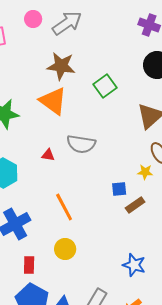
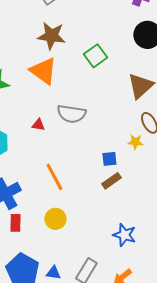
brown rectangle: (135, 205) -> (111, 181), moved
red rectangle: (29, 265) -> (15, 223), moved

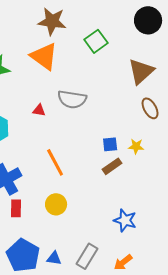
yellow star: (135, 142) -> (136, 146), moved

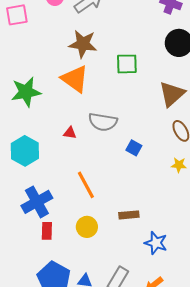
green square: (96, 41) -> (127, 64), turned 35
blue square: (110, 144) -> (134, 148), moved, turned 35
yellow star: (136, 146) -> (179, 165), moved
brown rectangle: (112, 166) -> (129, 215), moved, turned 30

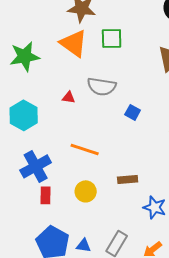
green square: (127, 64) -> (112, 38), moved
orange line: (86, 185) -> (85, 149), turned -44

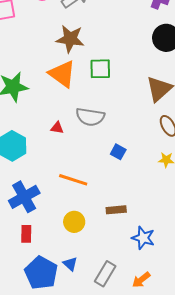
blue square: (133, 112) -> (118, 152), moved
red rectangle: (46, 195) -> (26, 234), moved
blue triangle: (84, 245) -> (70, 264), moved, turned 35

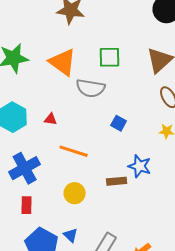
green square: (100, 69) -> (110, 57), moved
orange triangle: (62, 74) -> (63, 62), moved
red triangle: (57, 128) -> (51, 119), moved
blue star: (143, 238) -> (140, 166), moved

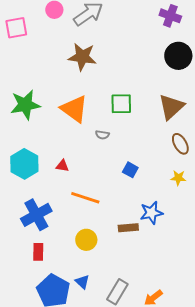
gray semicircle: (91, 88) -> (102, 135), size x0.5
blue star: (140, 166) -> (151, 213), turned -30

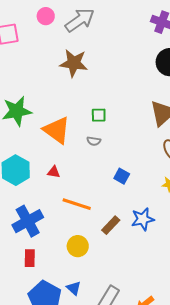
green square: (121, 104) -> (99, 115), moved, size x0.7
orange triangle: (74, 109) -> (57, 130), moved
brown rectangle: (128, 228) -> (111, 225), moved, turned -42

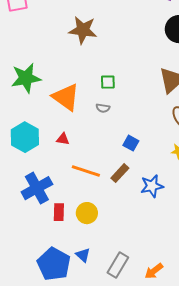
brown rectangle: (111, 225) -> (120, 173), moved
red rectangle: (30, 258) -> (59, 212), moved

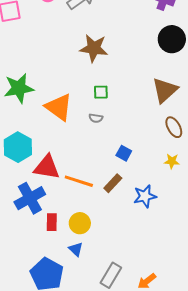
brown star: (83, 30) -> (94, 48), moved
red triangle: (63, 139) -> (47, 167), moved, size x2.0
blue triangle: (83, 255) -> (76, 249), moved

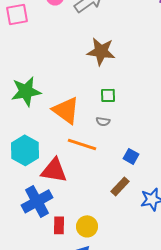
orange line: (79, 181) -> (82, 144), moved

